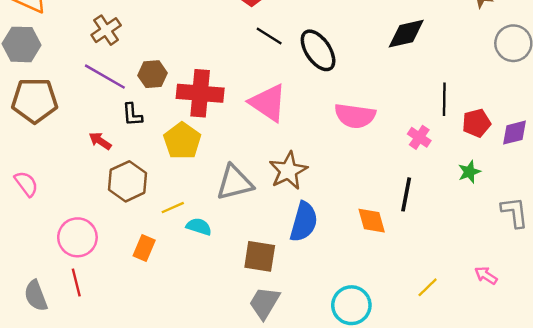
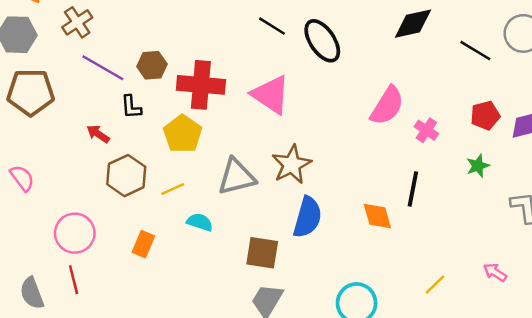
brown cross: (106, 30) -> (77, 22), moved
black line: (444, 99) -> (475, 51), moved, turned -60
pink semicircle: (355, 116) -> (387, 106), moved, turned -66
yellow line: (173, 208) -> (173, 189), moved

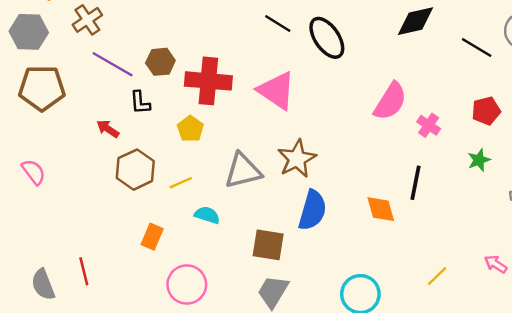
yellow pentagon: (183, 134) -> (190, 129), size x0.7
pink circle: (75, 233) -> (187, 284), moved

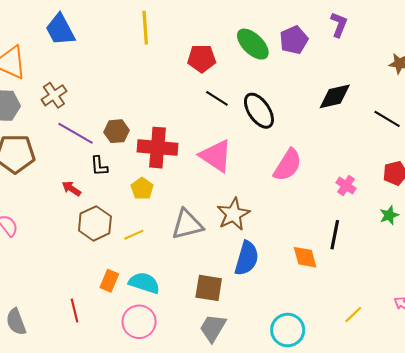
pink semicircle: (390, 101) -> (288, 165), moved
cyan semicircle: (207, 215) -> (144, 283), moved, size x1.4
red line: (84, 271) -> (74, 311), moved

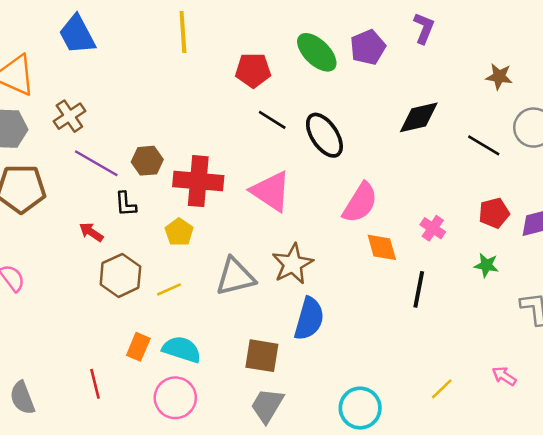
green star: (389, 215) -> (486, 265), turned 30
orange diamond: (305, 257) -> (382, 247), moved

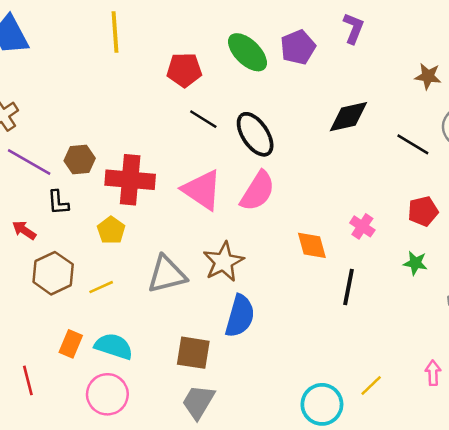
pink semicircle: (360, 203) -> (258, 191), moved
pink arrow: (504, 376) -> (433, 373), turned 55
cyan circle: (360, 408) -> (322, 404), moved

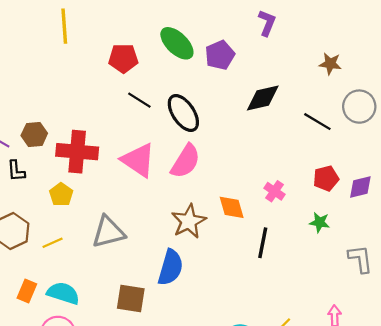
purple pentagon: (298, 47) -> (220, 55), moved
brown star: (224, 262) -> (189, 221), moved

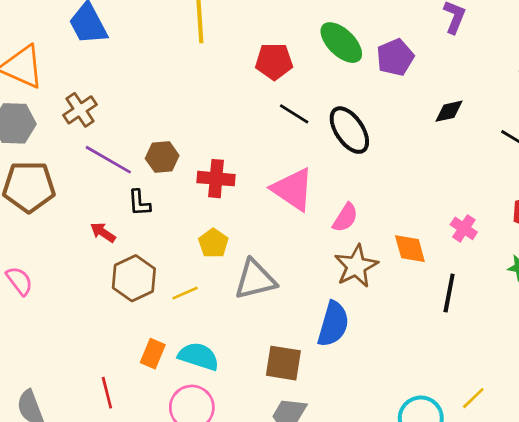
black diamond: (263, 98) -> (449, 111), size x0.7
red cross: (77, 152) -> (216, 179), size x0.7
pink semicircle: (186, 161) -> (345, 218), moved, size x0.7
yellow pentagon: (61, 195) -> (213, 243), moved

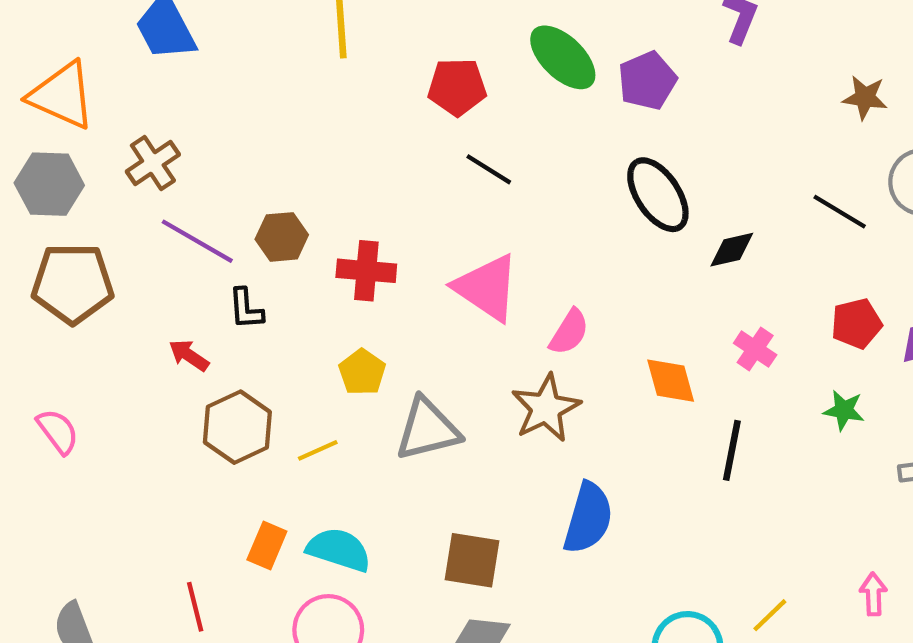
black diamond: (449, 111) -> (732, 250), moved
black ellipse: (349, 130) -> (658, 195), moved
brown star: (356, 266) -> (546, 408), moved
blue semicircle: (333, 324) -> (588, 518), moved

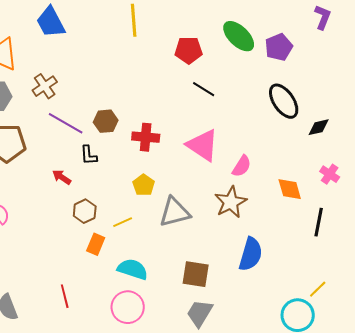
brown hexagon: (237, 427) -> (85, 211), size x0.7
orange rectangle: (267, 545) -> (96, 244), moved
yellow line: (770, 615) -> (318, 289), moved

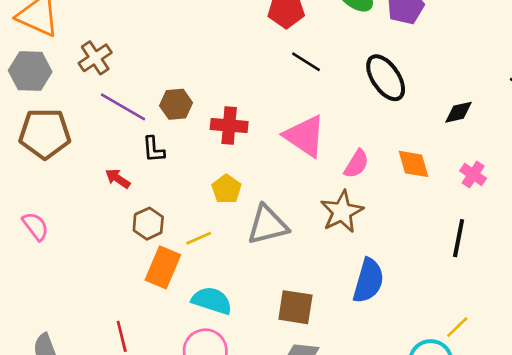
black ellipse: (284, 101) -> (386, 78), moved
orange diamond: (290, 189) -> (413, 164), moved
orange rectangle: (96, 244) -> (163, 267), size x1.4

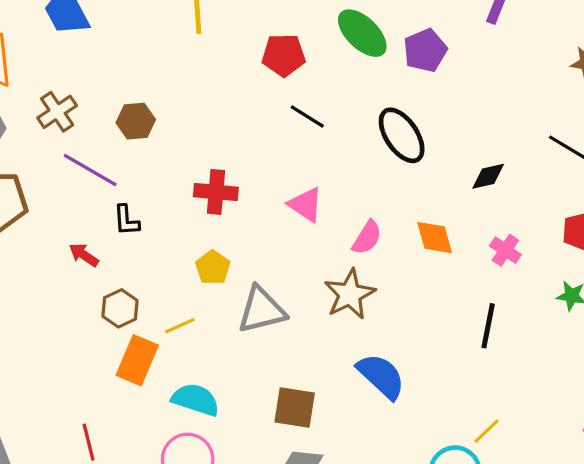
brown hexagon: (176, 104) -> (136, 121), moved
pink triangle: (305, 136) -> (306, 205), size x0.7
blue semicircle: (368, 281) -> (381, 376), turned -63

